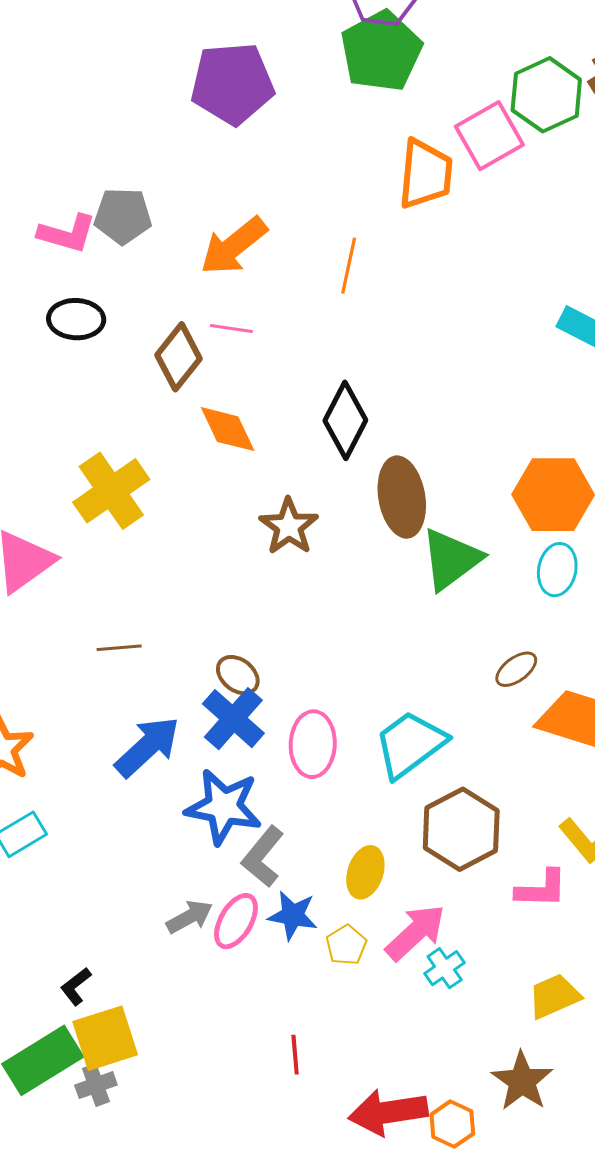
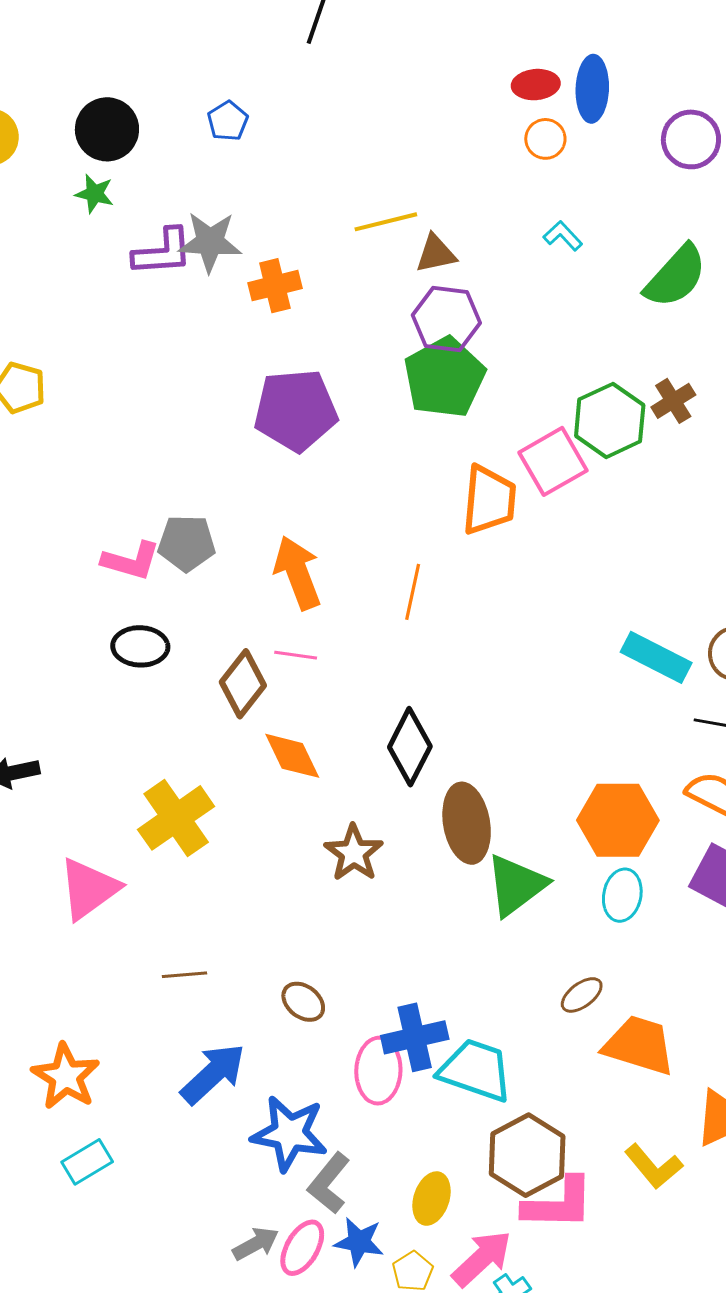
orange arrow: (234, 246) -> (298, 573), turned 108
blue cross: (233, 719) -> (415, 1037), moved, turned 36
cyan trapezoid: (410, 744) -> (476, 1070), turned 56
pink L-shape: (541, 889) -> (558, 1204), moved, size x1.4

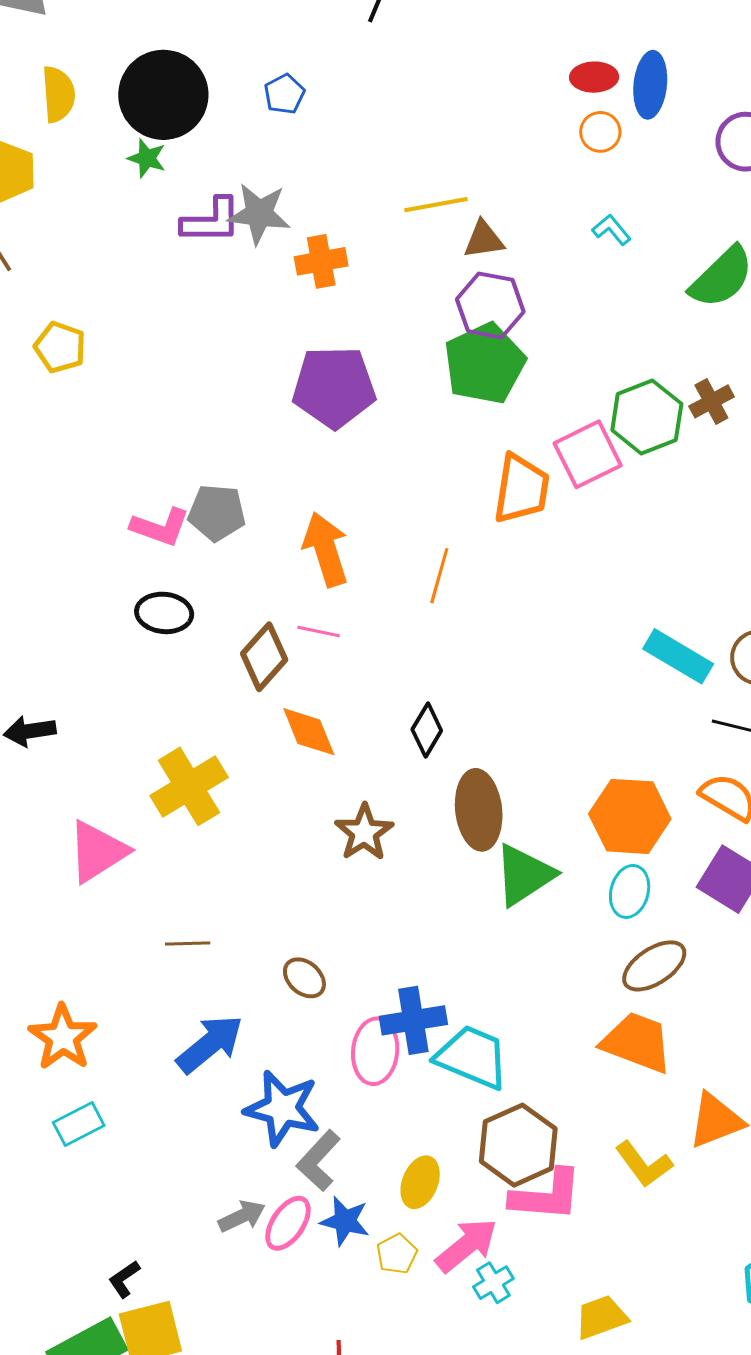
black circle: (107, 129) -> (163, 95), size x1.4
black diamond: (410, 747) -> (427, 730), size x0.7
brown ellipse: (582, 995) -> (654, 966), moved, size x1.5

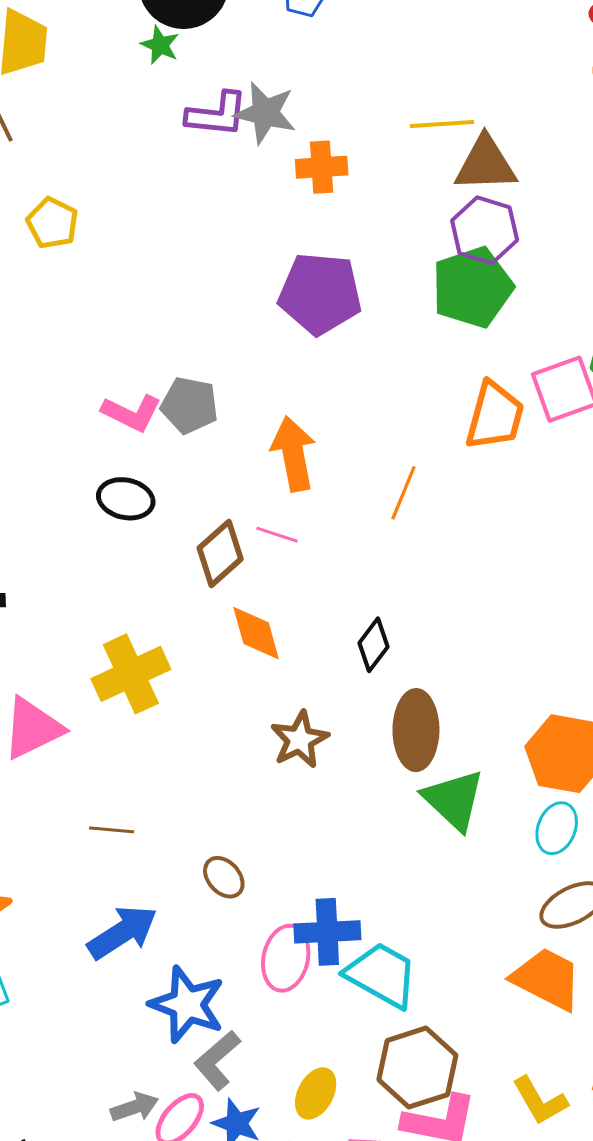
brown triangle: (484, 240) -> (486, 164), size x1.5
green triangle: (524, 875) -> (454, 800), turned -50

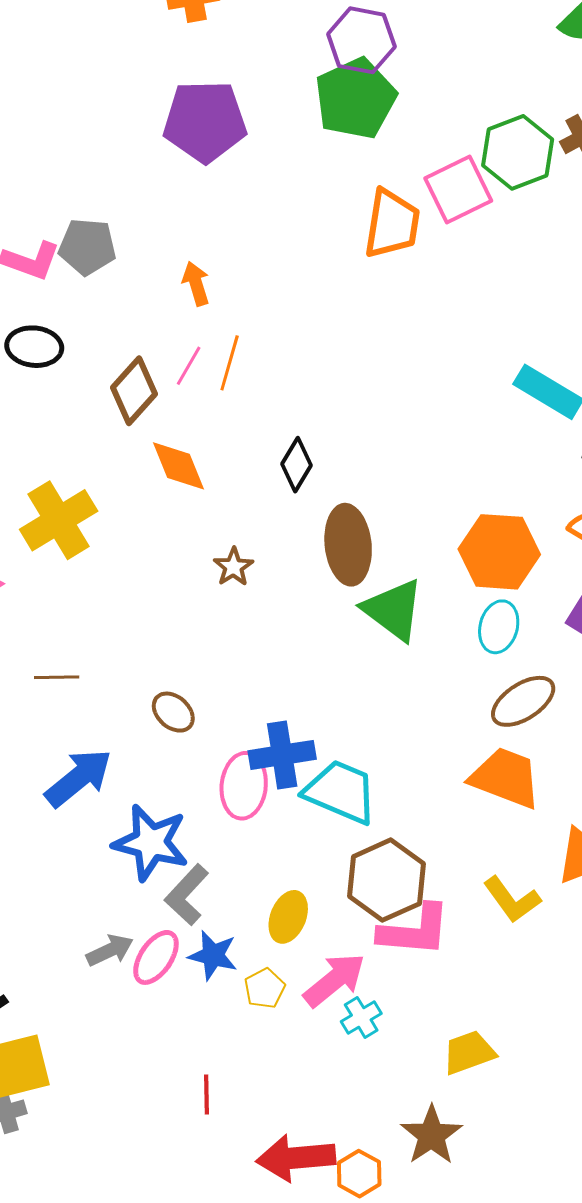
orange arrow: (293, 454) -> (196, 284), size x0.6
orange line: (403, 493) -> (230, 363), moved
pink line: (277, 535) -> (189, 366), turned -72
brown star: (300, 740) -> (233, 567), size x0.7

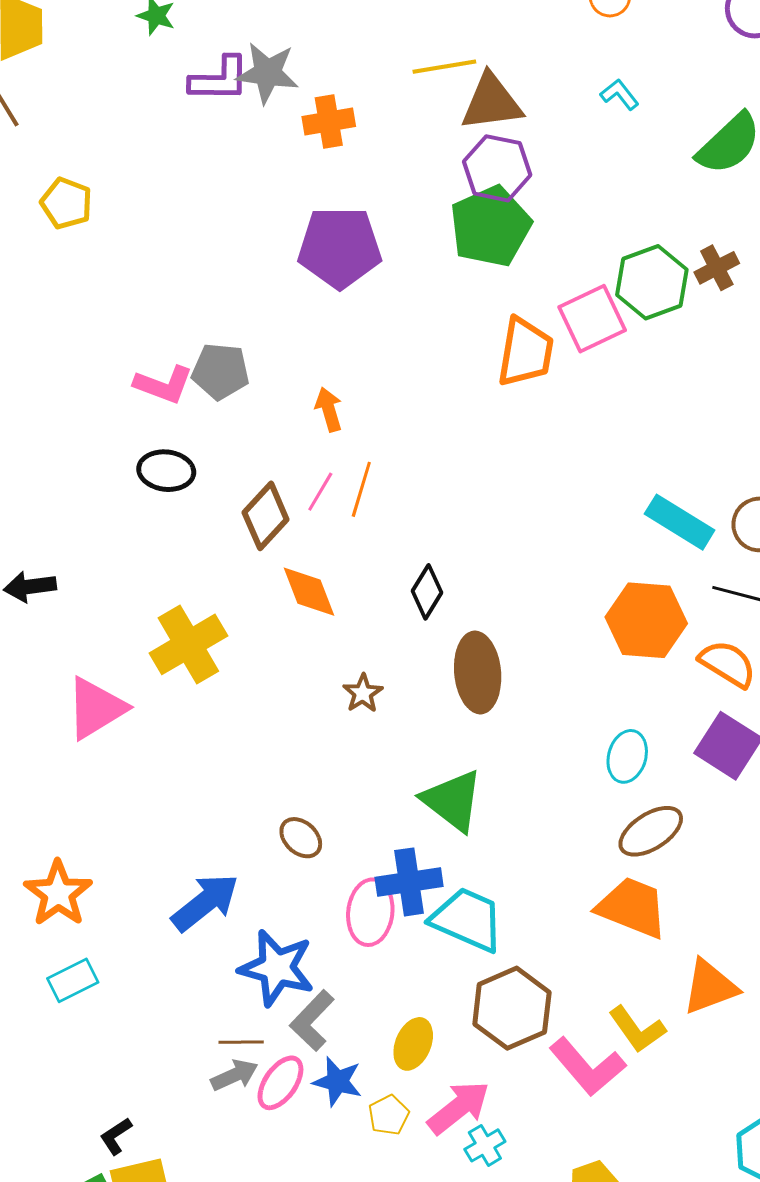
orange hexagon: (499, 552) -> (646, 620), moved
green triangle: (393, 610) -> (453, 801), moved
brown line: (57, 677) -> (241, 1042), moved
pink L-shape: (414, 930) -> (587, 1067), moved, turned 44

